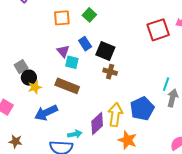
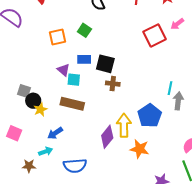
blue rectangle: (85, 44) -> (84, 59), turned -48
gray square: (21, 67) -> (24, 91), turned -32
blue arrow: (46, 113) -> (55, 133), size x0.7
cyan arrow: (75, 134) -> (46, 151), moved

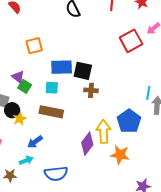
green square: (84, 30) -> (25, 86), moved
blue rectangle: (84, 59) -> (62, 67), size x1.5
purple triangle: (63, 70) -> (18, 77), moved

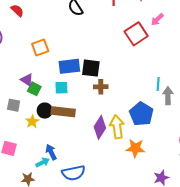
black circle: (12, 110) -> (45, 111), moved
blue arrow: (35, 142) -> (51, 152), moved, turned 105
purple diamond: (87, 144) -> (100, 127), moved

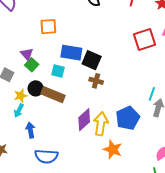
cyan arrow: (43, 162) -> (19, 111), moved, turned 128

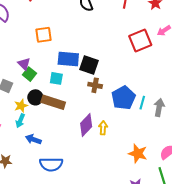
cyan line: (152, 94) -> (142, 103), moved
blue pentagon: (128, 118) -> (123, 98), moved
yellow arrow: (101, 124) -> (103, 128), size x0.6
blue arrow: (30, 130) -> (33, 139), turned -56
orange star: (113, 149) -> (138, 153), moved

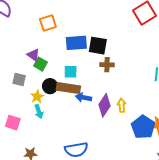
cyan square: (56, 78) -> (71, 72), moved
blue pentagon: (123, 98) -> (143, 127), moved
cyan arrow: (20, 121) -> (39, 112), turned -32
blue arrow: (33, 139) -> (83, 97), moved

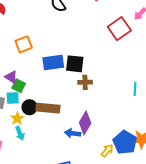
cyan square: (71, 72) -> (13, 98), moved
blue arrow: (83, 97) -> (73, 133), moved
yellow arrow: (122, 105) -> (107, 151), moved, turned 48

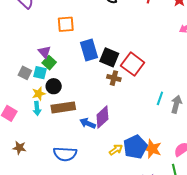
red square: (119, 29) -> (133, 64), moved, turned -35
blue rectangle: (53, 63) -> (89, 50), turned 65
brown rectangle: (48, 108) -> (63, 107), moved, turned -30

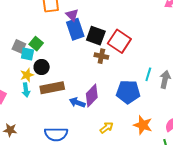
purple triangle: (44, 52) -> (72, 15), moved
gray square: (25, 73) -> (19, 46), moved
blue pentagon: (135, 147) -> (128, 92), moved, turned 30

